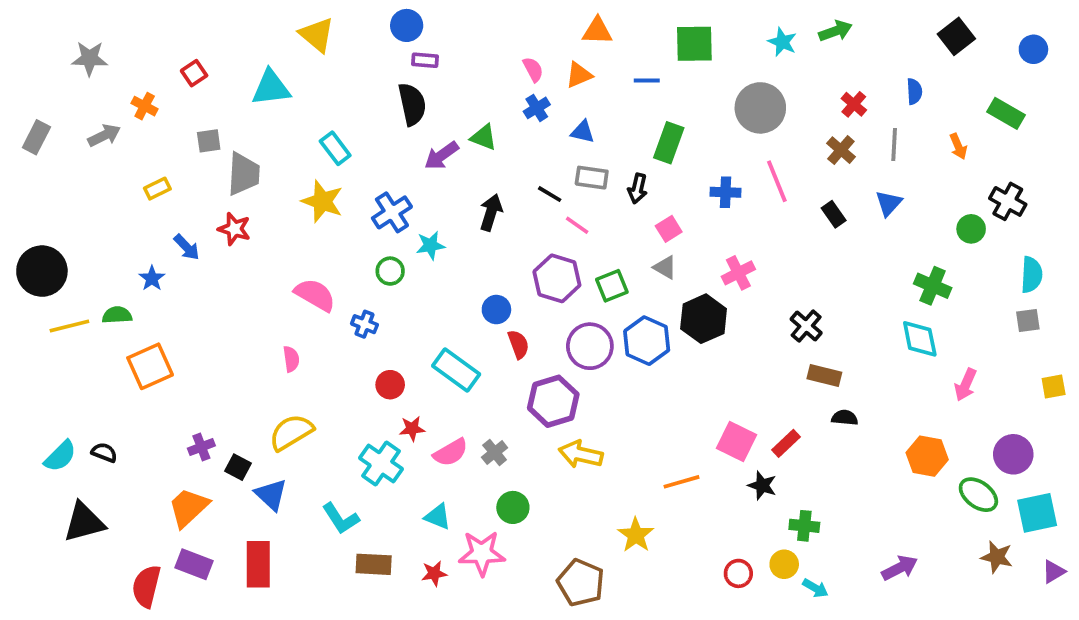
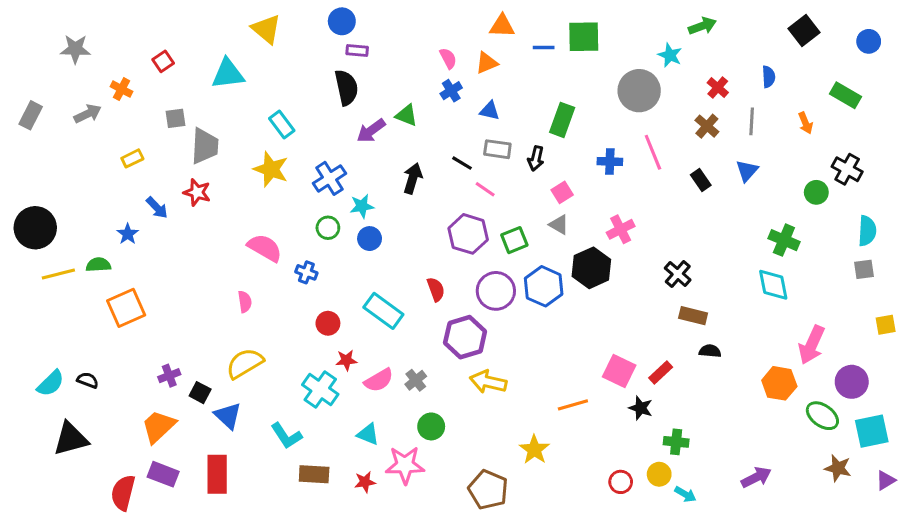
cyan star: (782, 42) -> (670, 55), moved
blue line: (647, 80) -> (544, 48), moved
blue circle: (496, 310) -> (370, 239), moved
pink arrow: (966, 385) -> (812, 345), moved, size x1.4

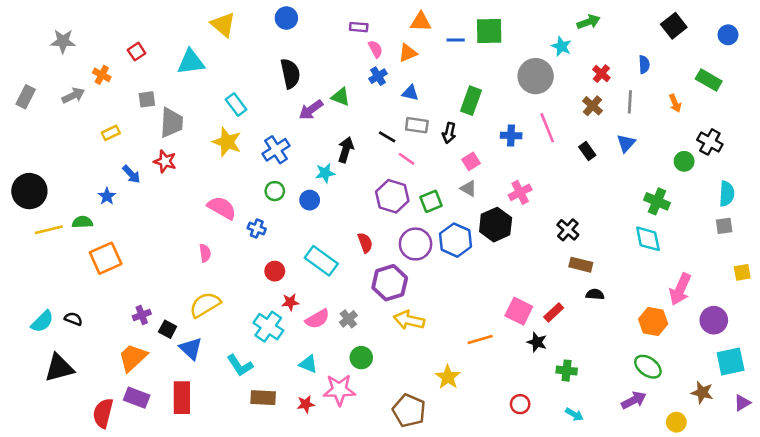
purple rectangle: (357, 51) -> (359, 27), moved
cyan star: (362, 206) -> (325, 173), moved
green ellipse: (822, 416) -> (648, 367), moved
yellow circle: (659, 474) -> (676, 422), moved

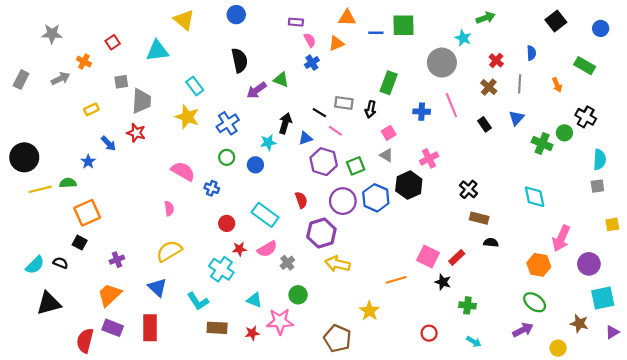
blue triangle: (410, 93) -> (306, 138), moved, turned -32
green cross: (657, 201) -> (542, 143), moved
pink semicircle: (317, 319) -> (267, 249), moved
black square: (168, 329) -> (80, 243), moved

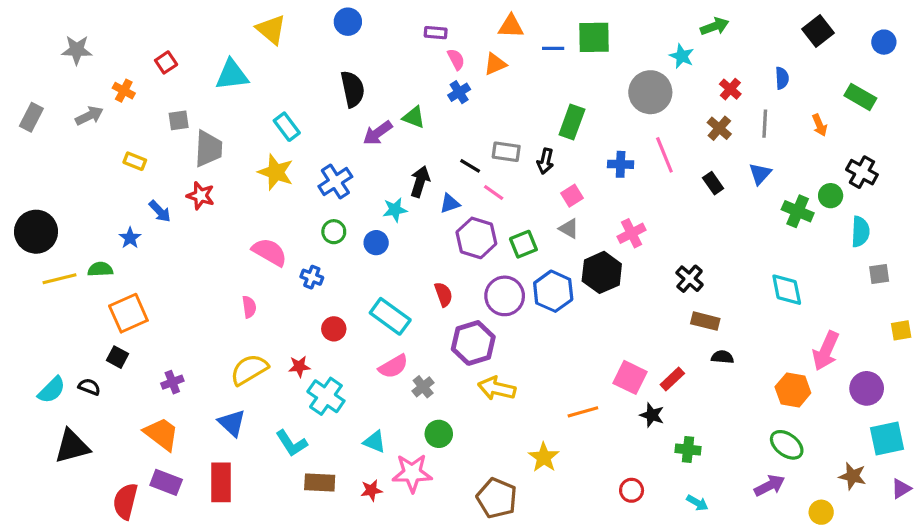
yellow rectangle: (91, 109) -> (135, 161), turned 48
cyan semicircle: (600, 159) -> (860, 232), moved
red star: (239, 249) -> (299, 366), moved
orange trapezoid: (109, 295) -> (161, 434), turned 80

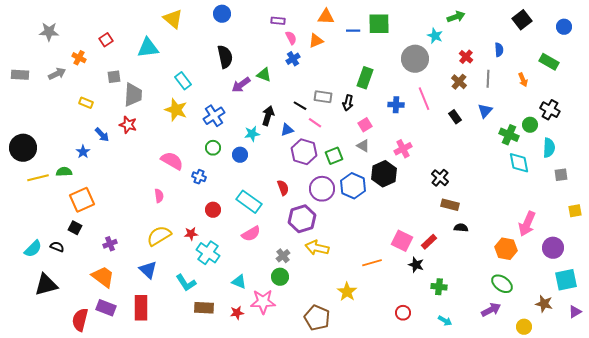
gray rectangle: (31, 117) -> (20, 75), turned 66
cyan diamond: (787, 290) -> (519, 163), moved
gray cross: (423, 387) -> (283, 256), moved

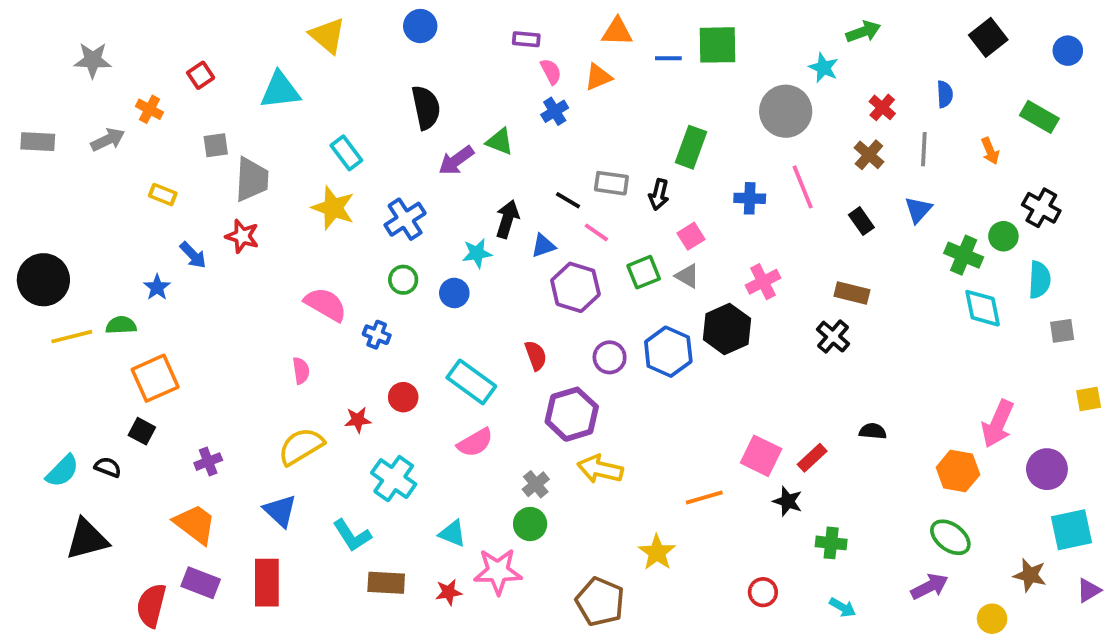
green square: (334, 156) -> (644, 272), moved
purple circle: (322, 189) -> (610, 357), size x0.7
brown rectangle: (450, 205) -> (852, 293), moved
red star: (191, 234) -> (358, 420), moved

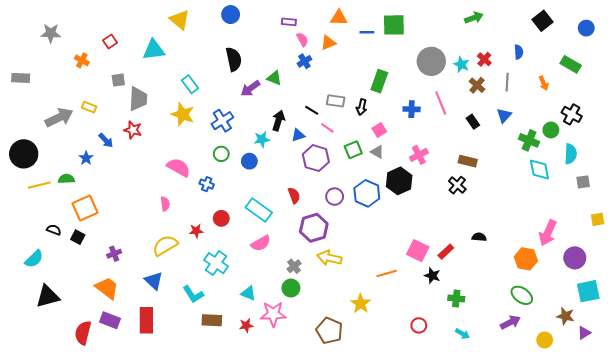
cyan star: (824, 68) -> (461, 64), moved
gray arrow: (108, 140) -> (59, 118), moved, size x1.5
black semicircle: (108, 467) -> (54, 230), moved
purple triangle: (1089, 590) -> (584, 333), moved

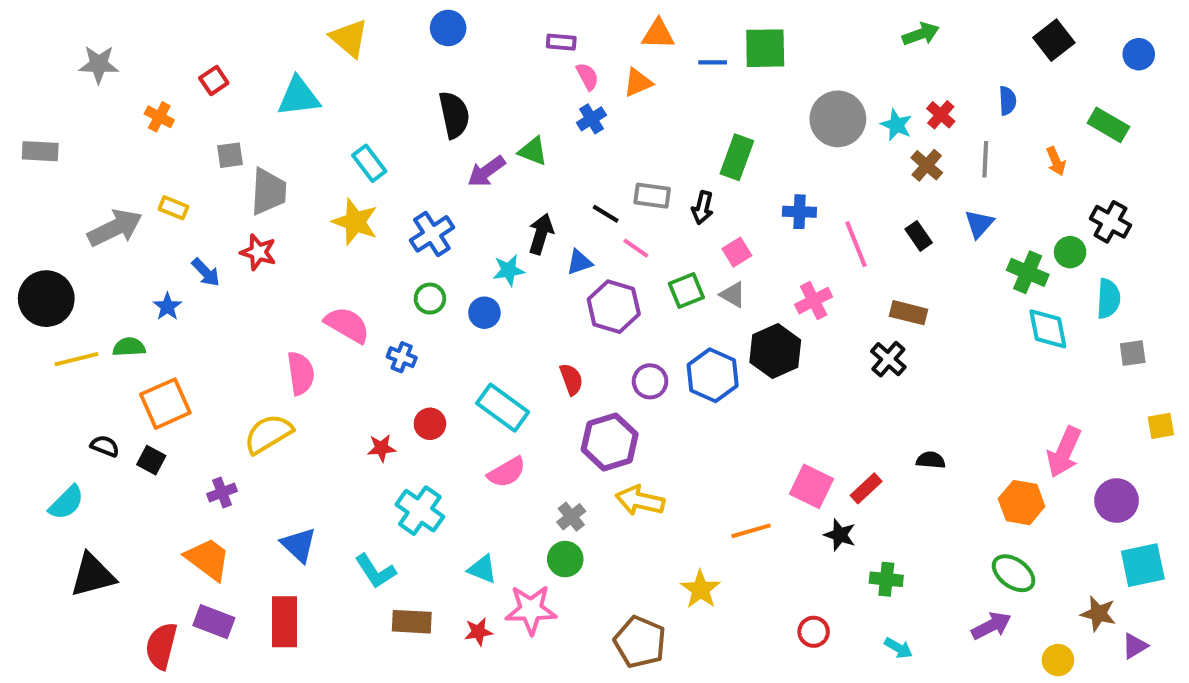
pink line: (441, 103) -> (856, 244), moved
pink semicircle: (165, 204) -> (301, 373), moved, size x1.5
yellow semicircle: (165, 245) -> (268, 434), moved

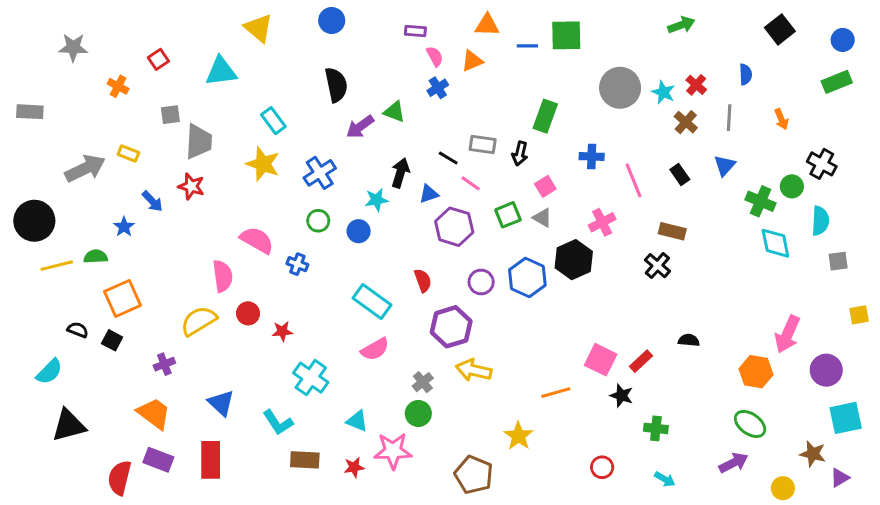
green rectangle: (1108, 125) -> (837, 82), moved, turned -52
red circle: (430, 424) -> (248, 313), moved

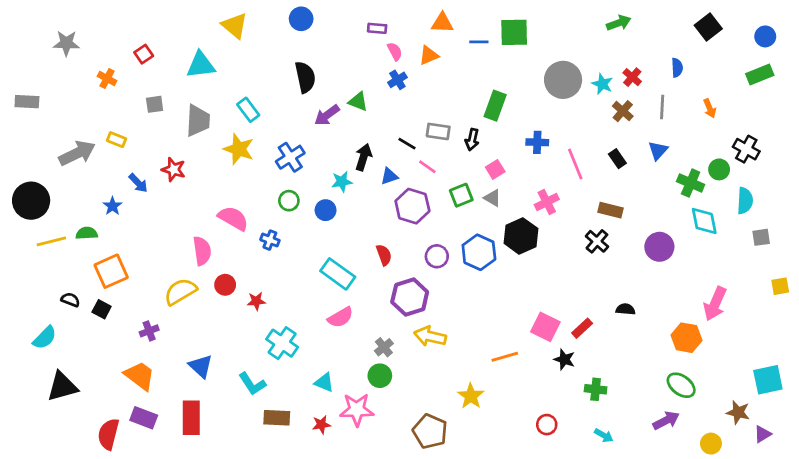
gray trapezoid: (199, 142) -> (198, 121), moved
purple circle: (826, 370) -> (659, 247), moved

